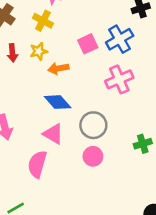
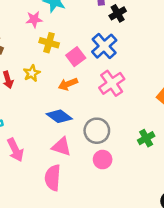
yellow cross: (43, 21) -> (49, 43), moved
orange arrow: (58, 68) -> (68, 84), moved

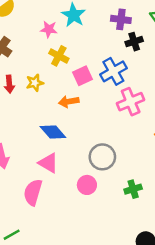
pink cross: (112, 83) -> (131, 102), moved
gray circle: (97, 131) -> (102, 157), moved
green cross: (146, 138) -> (133, 189), moved

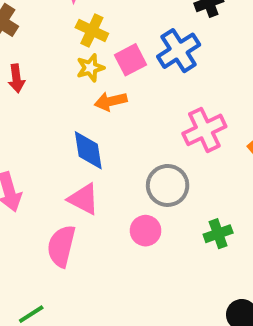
yellow star: (35, 83) -> (90, 68), moved
pink cross: (131, 102) -> (204, 130), moved
blue diamond: (53, 132) -> (88, 150), turned 35

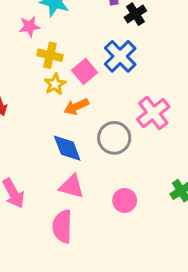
gray circle: (168, 185) -> (114, 138), moved

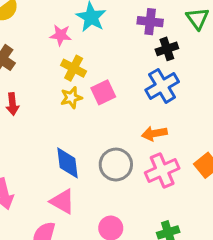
blue cross: (120, 56) -> (162, 86), moved
orange arrow: (76, 107) -> (154, 133), moved
pink cross: (153, 113) -> (162, 171), moved

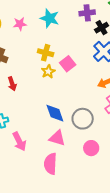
pink star: (61, 35) -> (20, 24), moved
gray circle: (116, 165) -> (83, 119), moved

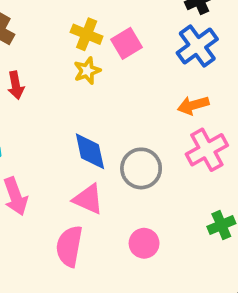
pink square: (68, 64) -> (126, 43), moved
pink circle: (91, 148) -> (144, 243), moved

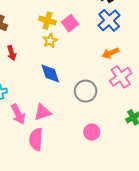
blue diamond: (90, 151) -> (50, 73), moved
pink triangle: (88, 199) -> (43, 112), moved, turned -36
pink semicircle: (69, 246) -> (36, 139), moved

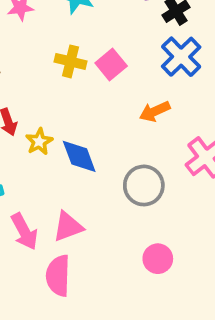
yellow star: (50, 41) -> (39, 142), moved
orange arrow: (110, 53) -> (155, 111), moved

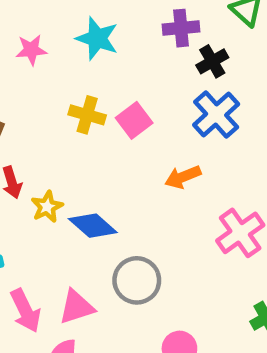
blue diamond: (79, 156) -> (93, 226), turned -30
gray circle: (144, 185) -> (137, 280), moved

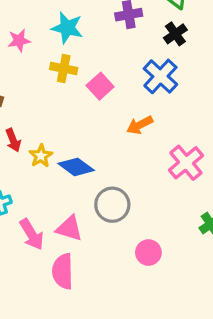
black cross: (212, 61) -> (175, 34), moved
yellow cross: (87, 115) -> (64, 69), moved
pink triangle: (76, 307) -> (69, 228), turned 40

